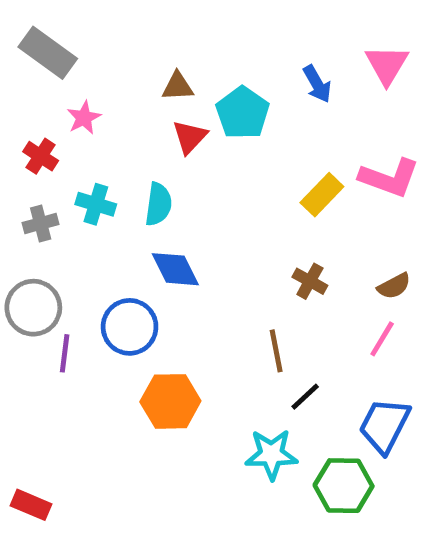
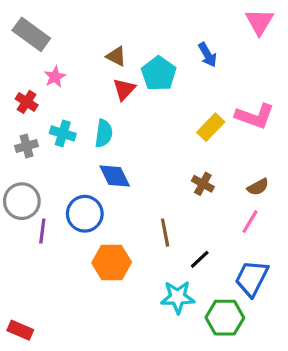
pink triangle: (387, 65) -> (260, 22), moved
brown triangle: (178, 86) -> (116, 56), turned 30
brown line: (276, 351) -> (165, 233), moved

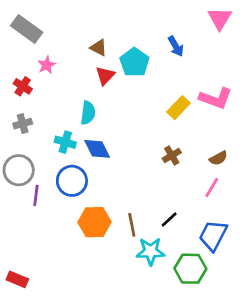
cyan cross: (63, 133) -> (65, 142), moved
brown cross: (203, 184) -> (172, 156), turned 30
brown line: (165, 233) -> (132, 225), moved

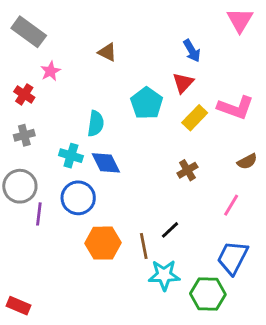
cyan pentagon: (134, 62) -> (147, 103), moved
red triangle: (105, 76) -> (183, 83), moved
brown semicircle: (218, 158) -> (247, 161), moved
black line: (169, 219) -> (170, 230), moved

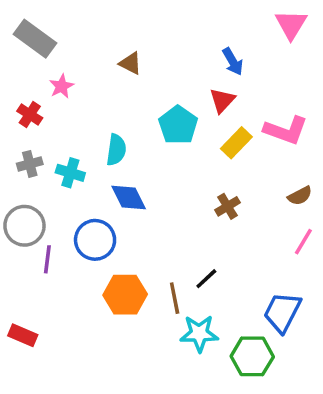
cyan cross: (71, 156) -> (70, 173), moved
pink line: (231, 205) -> (303, 242), moved
red rectangle: (18, 306) -> (23, 335), moved

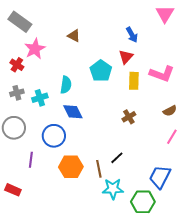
pink star: (62, 86) -> (35, 49), size x1.5
yellow rectangle: (236, 143) -> (134, 81), turned -42
cyan cross: (70, 173) -> (40, 98), turned -35
purple line: (47, 259) -> (31, 160), moved

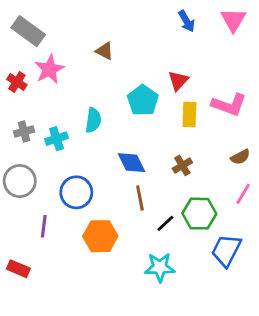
blue arrow: (132, 35) -> (187, 21), moved
red cross: (17, 65) -> (17, 82), moved
blue diamond: (73, 112) -> (131, 163), moved
brown line: (99, 169) -> (140, 198), moved
green hexagon: (143, 202) -> (199, 214), moved

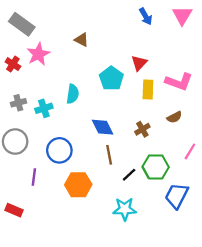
brown semicircle: (240, 157) -> (174, 117), moved

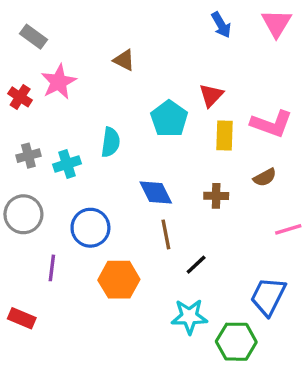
gray rectangle: (22, 24) -> (33, 37), size x0.7
brown cross: (142, 129) -> (216, 196), turned 32
pink line: (190, 151) -> (288, 229), turned 42
green hexagon: (156, 167) -> (236, 342), moved

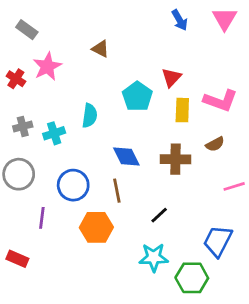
brown cross: (216, 196) -> (175, 159), size x1.5
brown line: (166, 234) -> (117, 191), moved

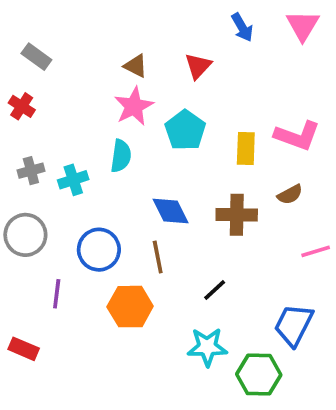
gray rectangle: (27, 30) -> (36, 57), moved
pink star: (47, 66) -> (134, 106), moved
red triangle: (171, 77) -> (198, 66), moved

